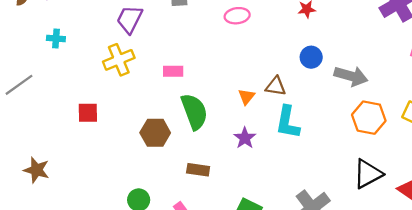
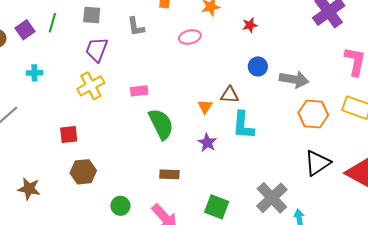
brown hexagon: (155, 133) -> (83, 172), moved

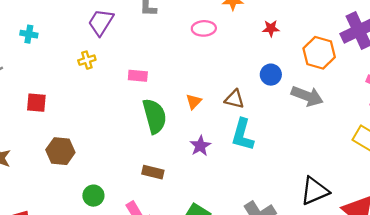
yellow cross: (91, 86) -> (87, 60), size x0.6
orange triangle: (205, 107) -> (194, 102), moved
orange hexagon: (313, 114) -> (319, 53), moved
red square: (69, 135) -> (36, 103), moved

